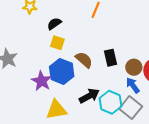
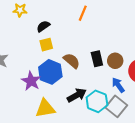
yellow square: (57, 43) -> (46, 45), turned -32
brown circle: (134, 67) -> (115, 61), moved

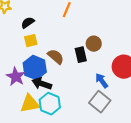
brown circle: (115, 61) -> (94, 44), moved
black arrow: (77, 95) -> (42, 84), moved, turned -132
cyan hexagon: (97, 101) -> (50, 104), moved

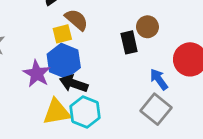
yellow square: (31, 41) -> (62, 34), moved
brown semicircle: (56, 57) -> (76, 20), moved

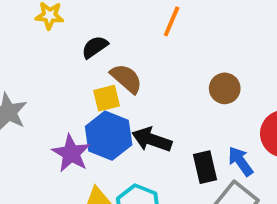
black rectangle: (129, 42) -> (205, 167), moved
black arrow: (74, 84) -> (152, 140), moved

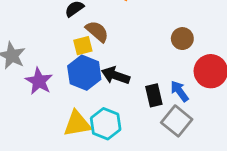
brown circle: (225, 88) -> (182, 39), moved
purple star: (71, 153) -> (39, 81), moved

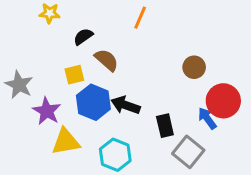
yellow square: (83, 46) -> (74, 75), moved
blue arrow: (179, 91) -> (207, 118), moved
yellow triangle: (77, 124) -> (66, 142), moved

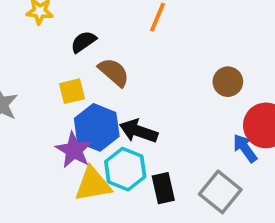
purple star: (47, 111) -> (74, 150), moved
black rectangle: (165, 126) -> (163, 188), moved
yellow triangle: (66, 142) -> (93, 184), moved
cyan hexagon: (115, 155) -> (125, 169), moved

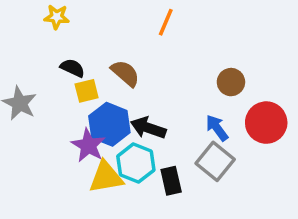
black semicircle: (83, 42) -> (72, 68), moved, turned 60
blue arrow: (245, 148) -> (217, 128), moved
gray square: (220, 192) -> (215, 161), moved

